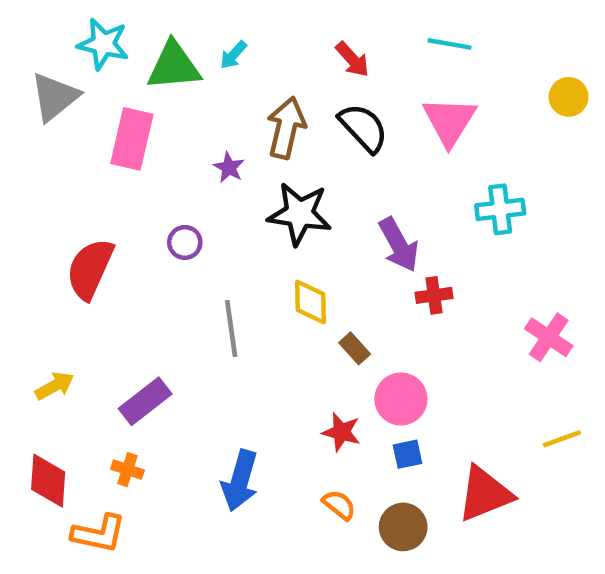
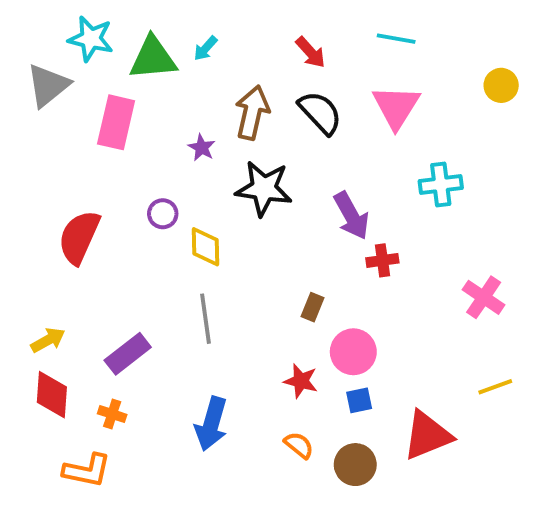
yellow diamond: (311, 302) -> (205, 247), moved
gray line: (231, 328) -> (205, 319), moved
brown rectangle: (355, 348) -> (312, 307), turned 64
red diamond: (48, 481) -> (52, 395), moved

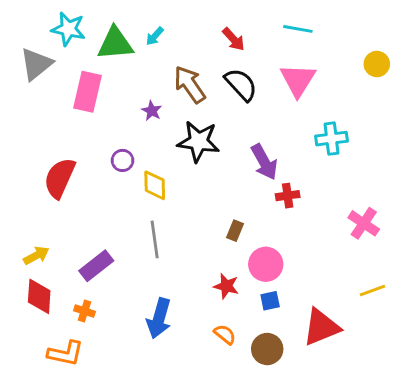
brown arrow: (252, 113) -> (190, 84), turned -48

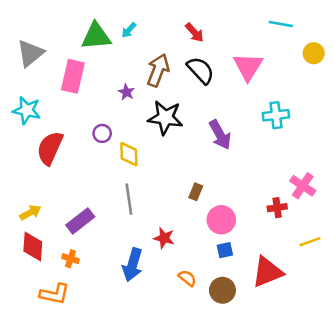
cyan star: (68, 29) -> (27, 110), moved
cyan line: (298, 29) -> (281, 24), moved
brown arrow: (190, 84) -> (158, 70), turned 56
red cross: (288, 196) -> (277, 208), moved
red star: (226, 286) -> (164, 238), moved

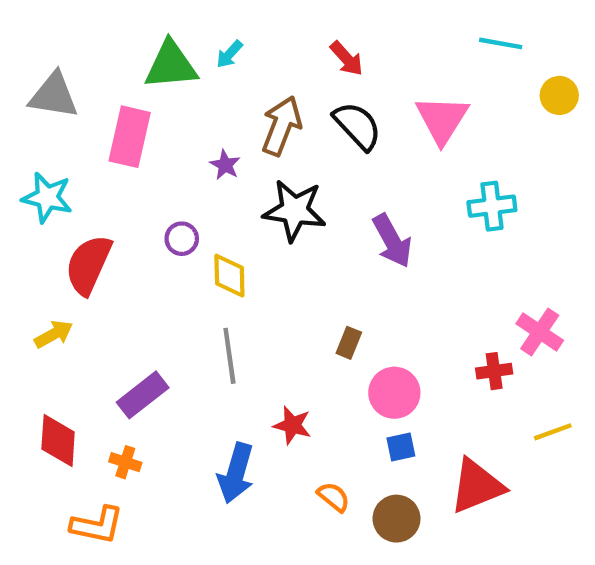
gray triangle: (30, 53) -> (54, 95), turned 48
yellow arrow: (30, 212) -> (54, 334), moved

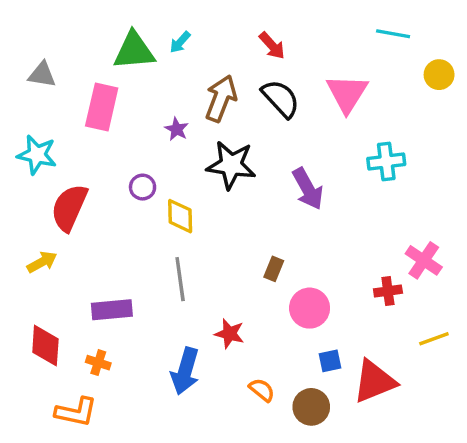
gray triangle: (54, 95) -> (42, 75), size x0.7
purple rectangle: (143, 395) -> (112, 310), turned 33
blue square: (401, 447) -> (330, 361), moved

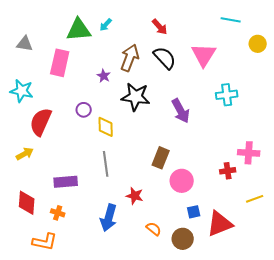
pink cross: (424, 260) -> (249, 153), turned -30
brown rectangle: (274, 269) -> (161, 158), size x1.5

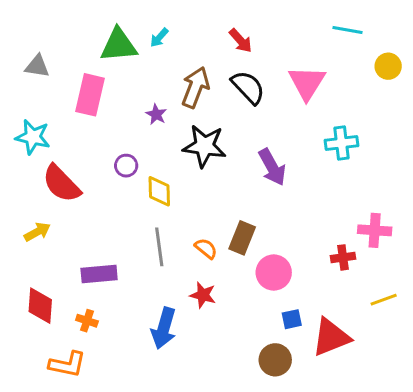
red semicircle: (41, 122) -> (61, 184), turned -68
orange semicircle: (154, 229) -> (206, 248), moved

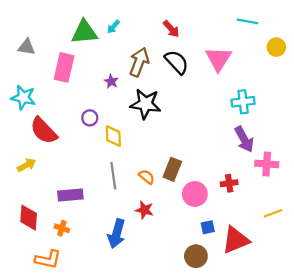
purple arrow: (272, 167) -> (244, 139), moved
red cross: (343, 257) -> (229, 183), moved

